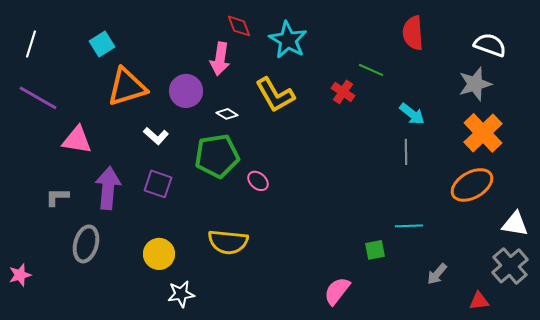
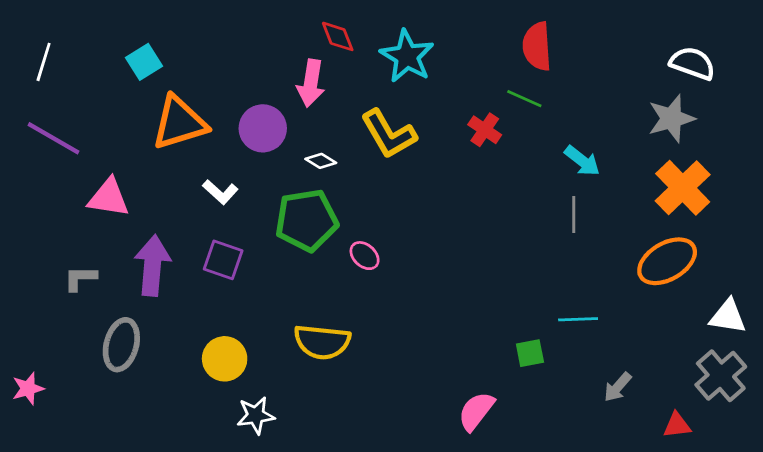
red semicircle: (413, 33) -> (537, 46), moved

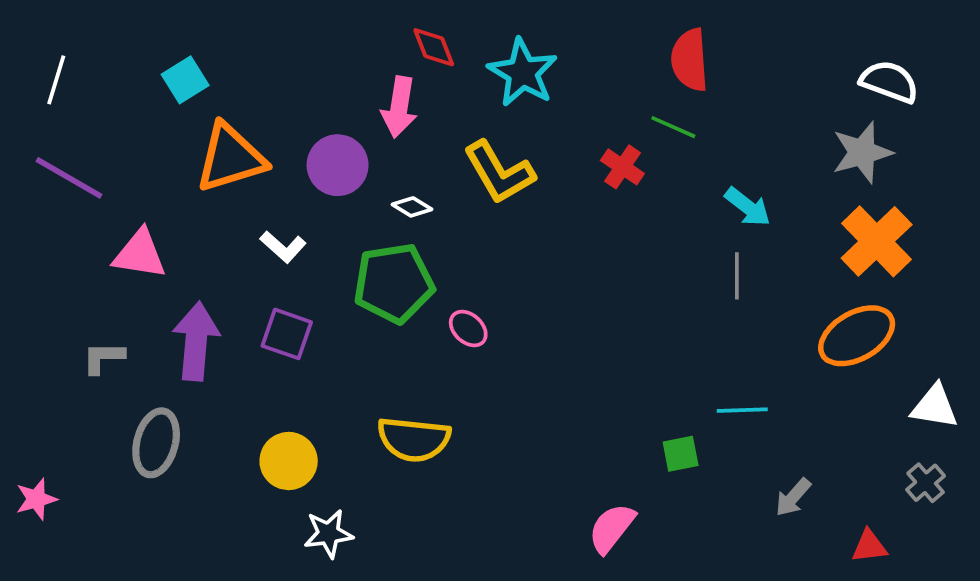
gray cross: (721, 376) -> (926, 483), size x0.6

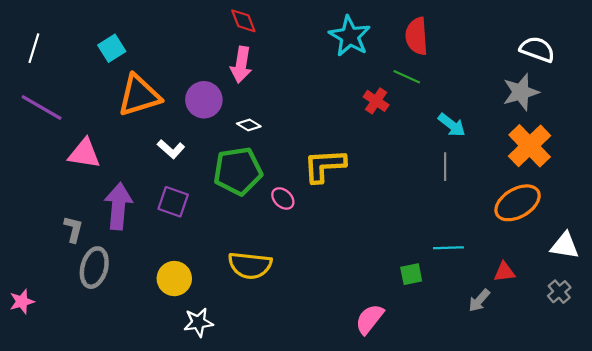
red diamond: (434, 47) -> (243, 21), moved
cyan star: (523, 73) -> (350, 36), moved
yellow L-shape: (499, 172) -> (325, 166), moved, turned 117
gray L-shape: (103, 358) -> (73, 229), moved, turned 104
red triangle: (869, 546) -> (504, 272), moved

